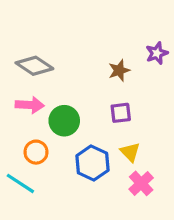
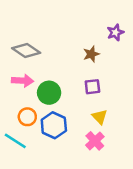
purple star: (157, 53) -> (115, 32), moved
blue hexagon: (92, 163) -> (54, 125), moved
pink cross: (141, 183) -> (95, 141), moved

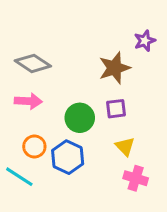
brown star: (91, 54) -> (114, 68), size x1.5
green circle: (49, 93) -> (80, 118), moved
pink cross: (95, 141) -> (136, 178), moved, turned -30

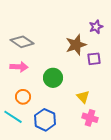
purple square: (116, 109) -> (94, 59), moved
blue hexagon: (68, 157) -> (45, 120), moved

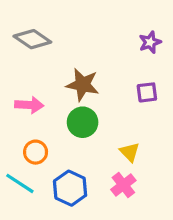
gray diamond: (22, 42) -> (32, 39), moved
brown star: (76, 45) -> (83, 85), moved, turned 30
pink cross: (90, 118) -> (123, 185), moved, turned 35

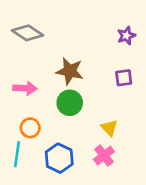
cyan line: (20, 183) -> (17, 154), turned 65

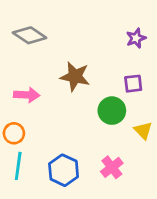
green circle: (70, 103) -> (112, 111), moved
orange circle: (30, 128) -> (14, 133), moved
yellow triangle: (109, 128) -> (143, 130), moved

